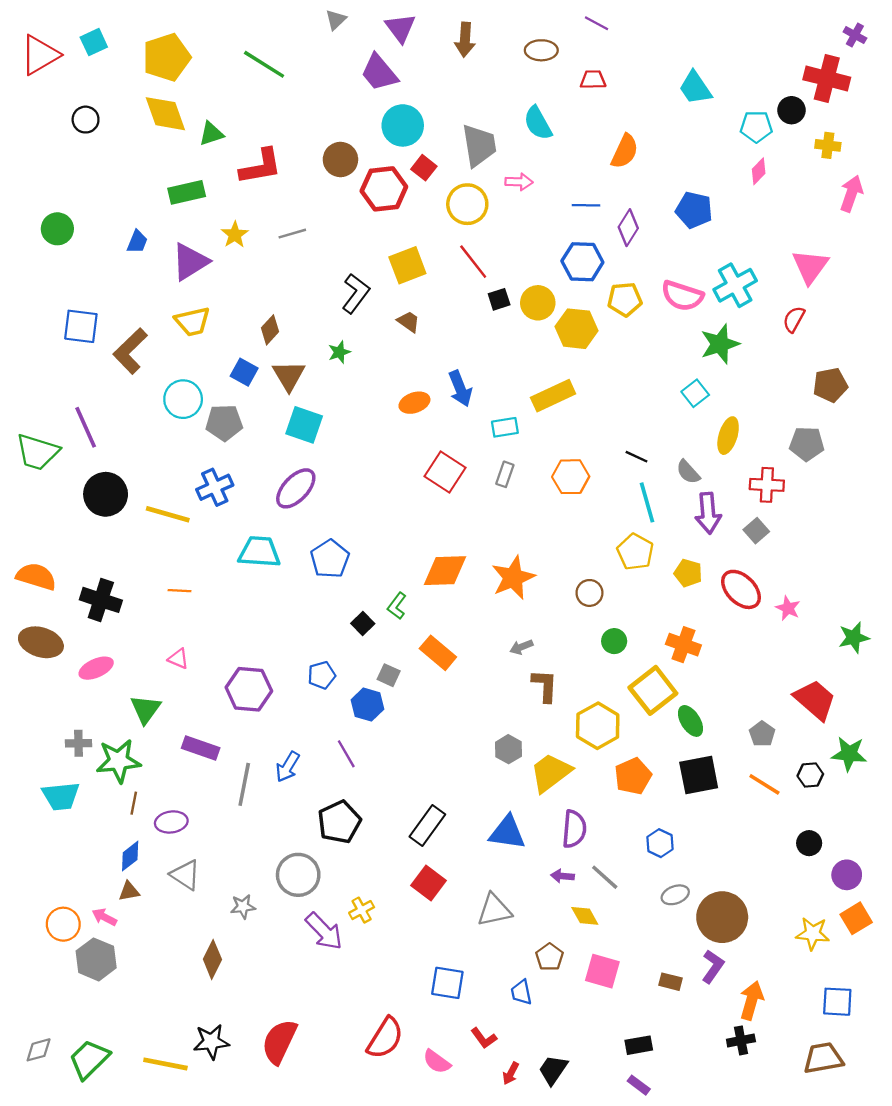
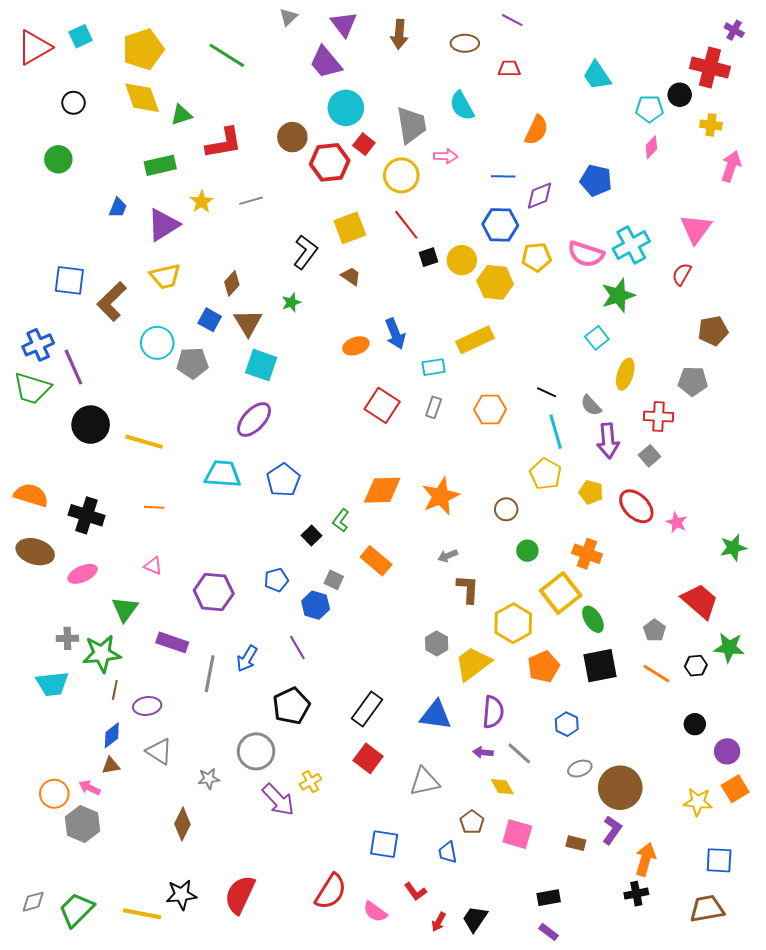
purple diamond: (628, 228) -> (539, 196), turned 36
green circle: (57, 229) -> (58, 159), moved
blue cross: (215, 487) -> (38, 345), moved

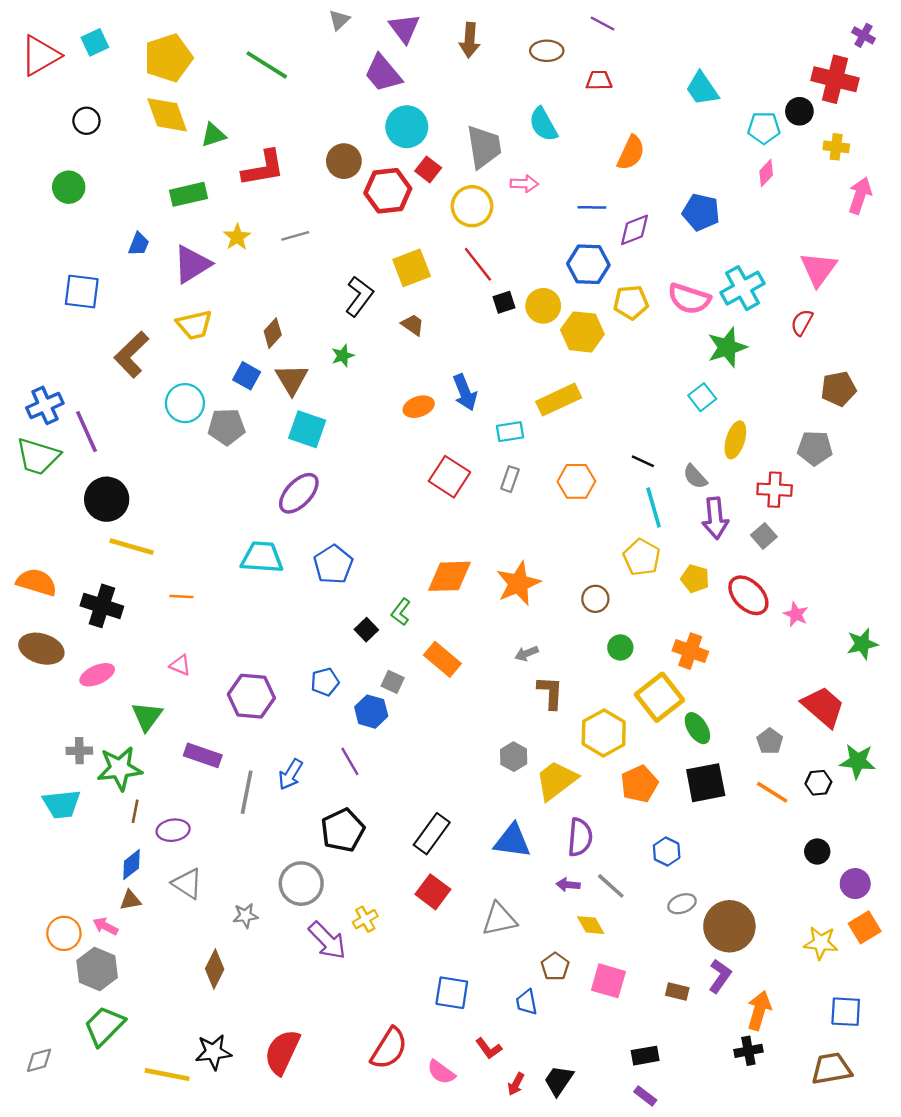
blue square: (69, 280) -> (82, 292), moved
yellow line: (144, 442) -> (132, 547), moved
green trapezoid: (76, 910) -> (104, 1026), moved

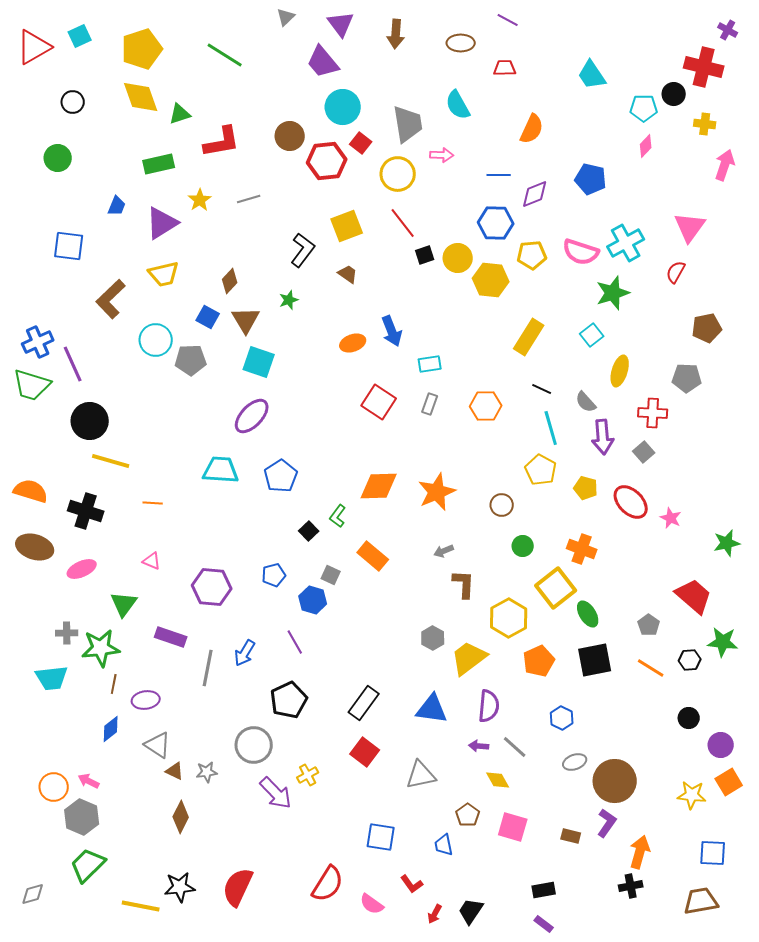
yellow rectangle: (559, 400) -> (529, 337), moved, turned -33
brown triangle: (130, 900) -> (175, 771), moved, turned 36

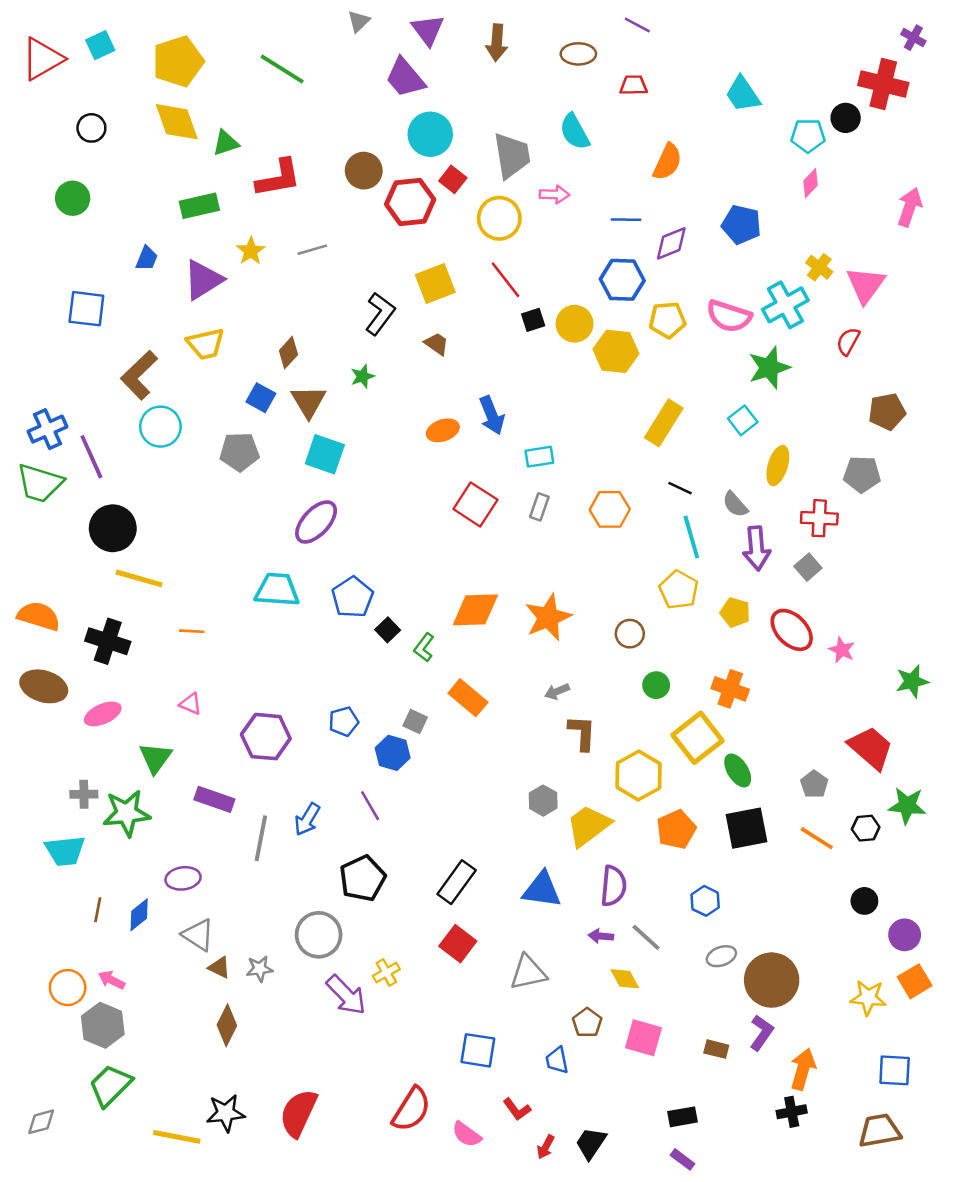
yellow cross: (705, 124) -> (819, 267), moved, turned 30
cyan circle: (156, 340) -> (160, 427), moved
black square: (309, 531) -> (388, 630), moved
brown line: (114, 684) -> (98, 910), moved

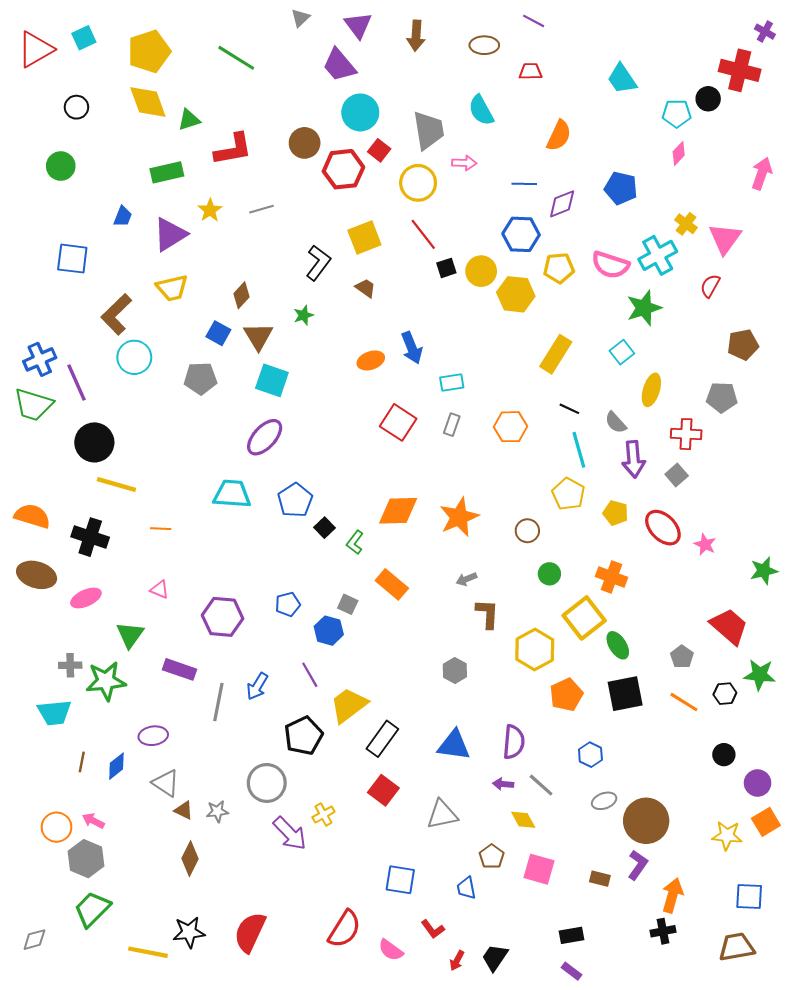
yellow trapezoid: (588, 826) -> (349, 705), moved

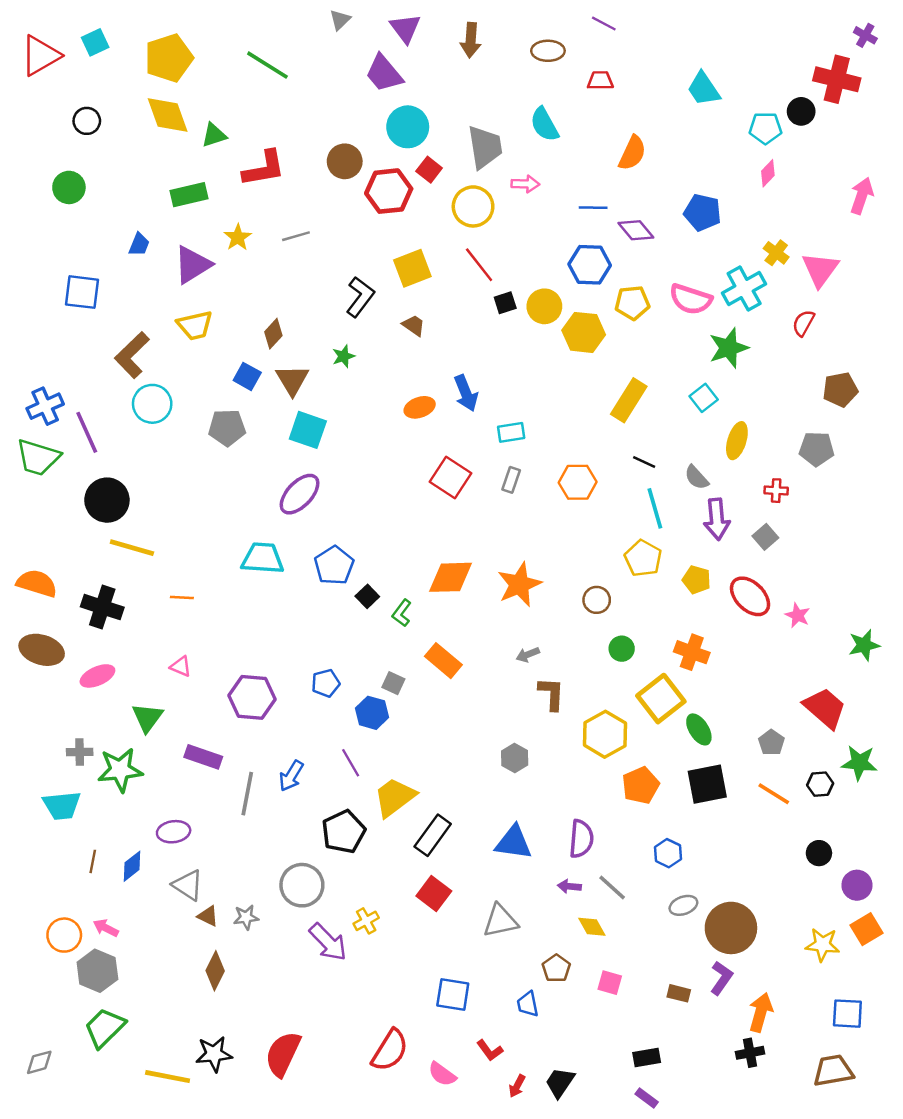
purple diamond: (562, 204) -> (636, 230), turned 72
red cross: (686, 434) -> (776, 491), size x0.7
pink square: (539, 869) -> (610, 983), size x0.7

